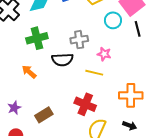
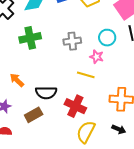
cyan circle: (113, 20) -> (107, 38), moved
black semicircle: (62, 60) -> (46, 93), moved
orange arrow: (29, 72) -> (17, 80), moved

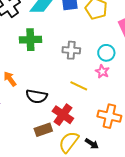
pink star: (97, 57) -> (102, 71), moved
brown rectangle: (34, 115) -> (43, 130), moved
black arrow: (119, 129) -> (92, 144), moved

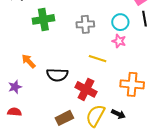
brown rectangle: (43, 130) -> (64, 118), moved

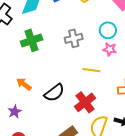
black semicircle: (57, 75) -> (54, 93), turned -30
red cross: (86, 89) -> (85, 102), turned 35

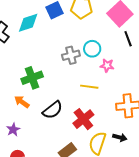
cyan circle: (108, 30) -> (92, 49), moved
green cross: (32, 40) -> (32, 78), moved

